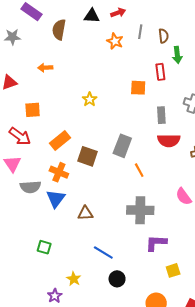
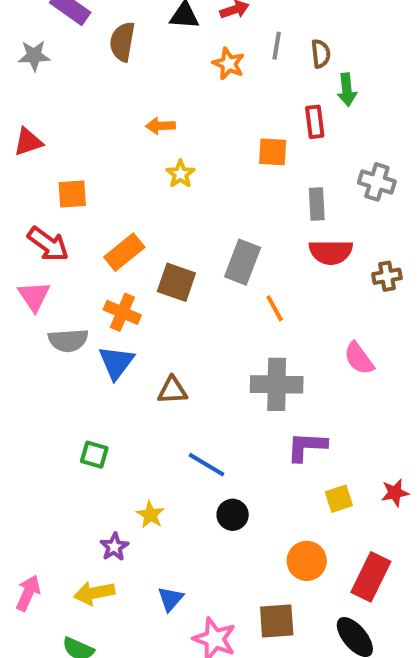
orange arrow: (45, 68) -> (160, 126), moved

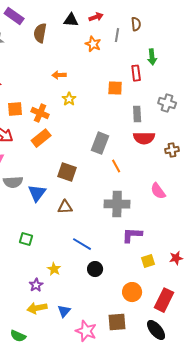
brown semicircle: (321, 54) -> (136, 24), moved
brown square: (176, 282) -> (67, 172), moved
orange cross: (122, 312) -> (40, 113), moved
yellow arrow: (94, 593) -> (37, 308), moved

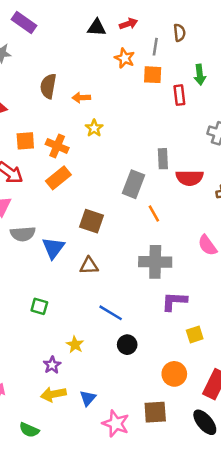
brown semicircle: (40, 33) -> (48, 86), moved
orange square: (115, 88) -> (153, 75), moved
gray rectangle: (137, 114) -> (163, 159), moved

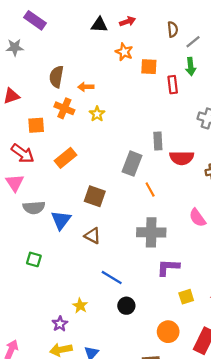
gray line: (155, 47) -> (193, 42), moved, turned 42
orange cross: (57, 146) -> (64, 108), moved
brown triangle: (89, 266) -> (93, 236), turned 30
green square: (39, 306) -> (34, 259), moved

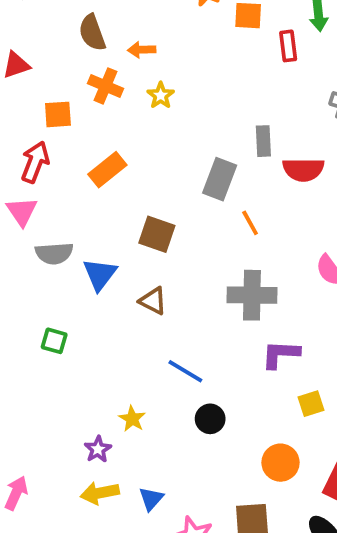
brown semicircle: (56, 77) -> (92, 33), turned -30
red arrow: (23, 153) -> (35, 162), turned -105

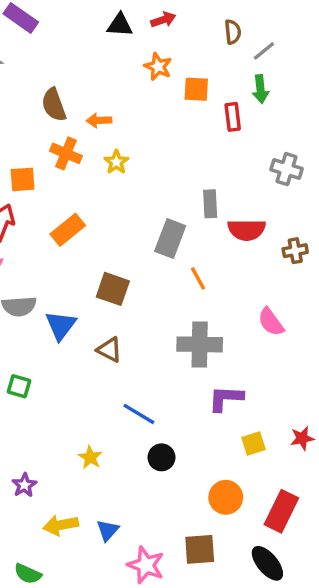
purple star: (98, 449) -> (24, 485), moved

